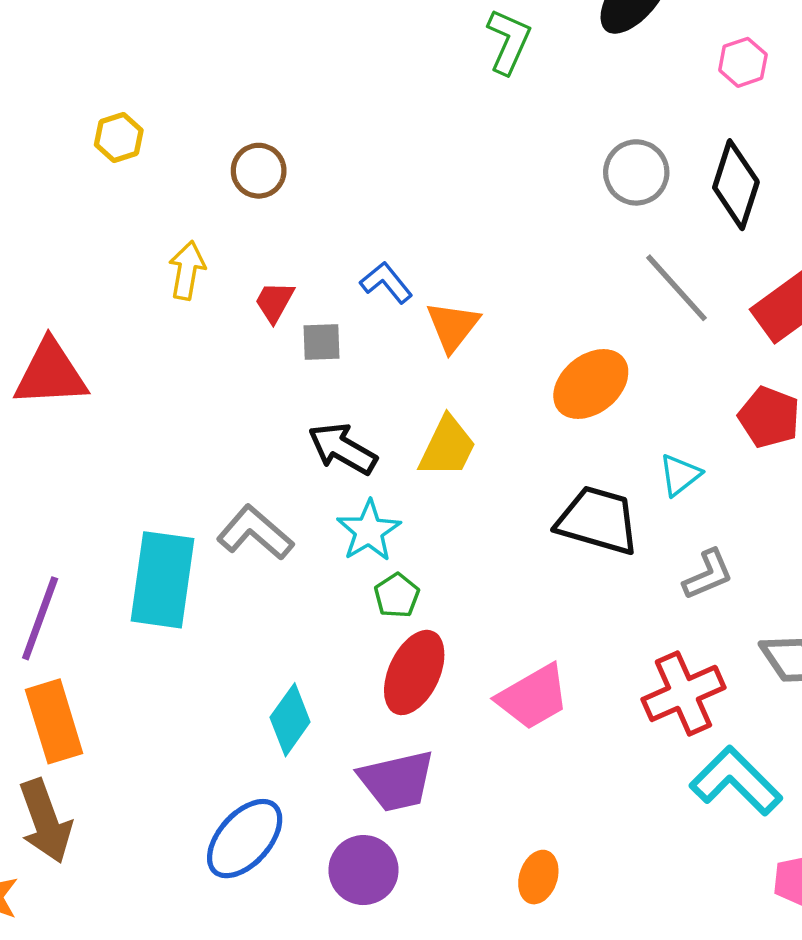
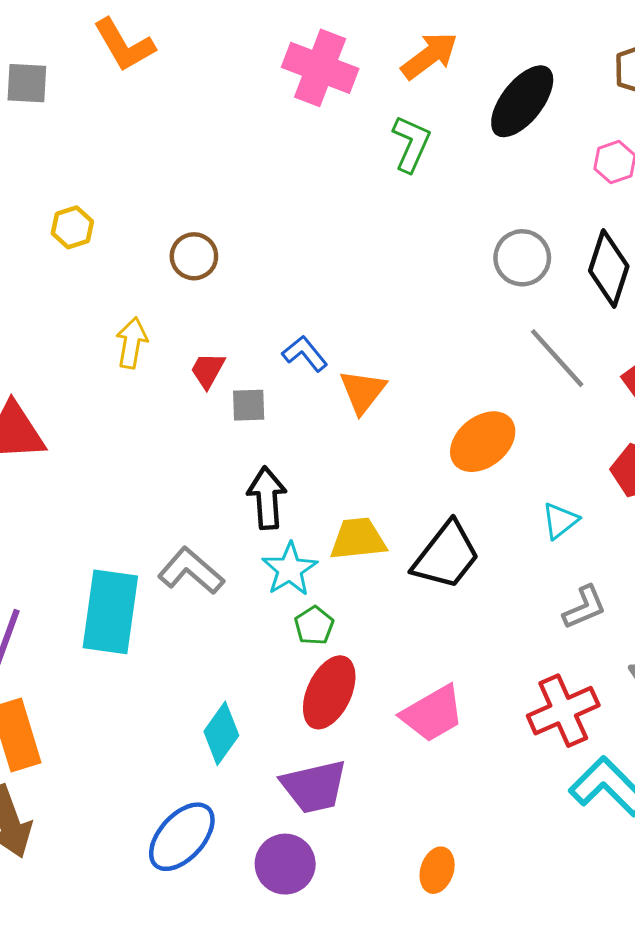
yellow trapezoid: (447, 447) -> (358, 539), moved, turned -122
black arrow: (343, 449) -> (267, 498), turned 56
black trapezoid: (598, 520) -> (446, 556), moved, turned 112

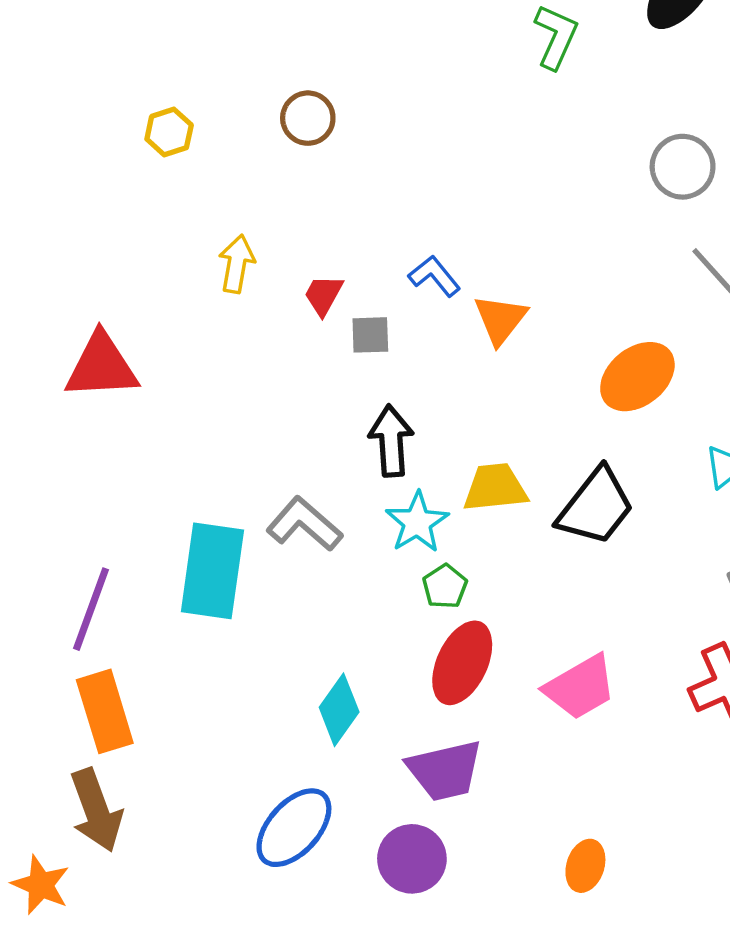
brown circle: (194, 256) -> (308, 118), moved

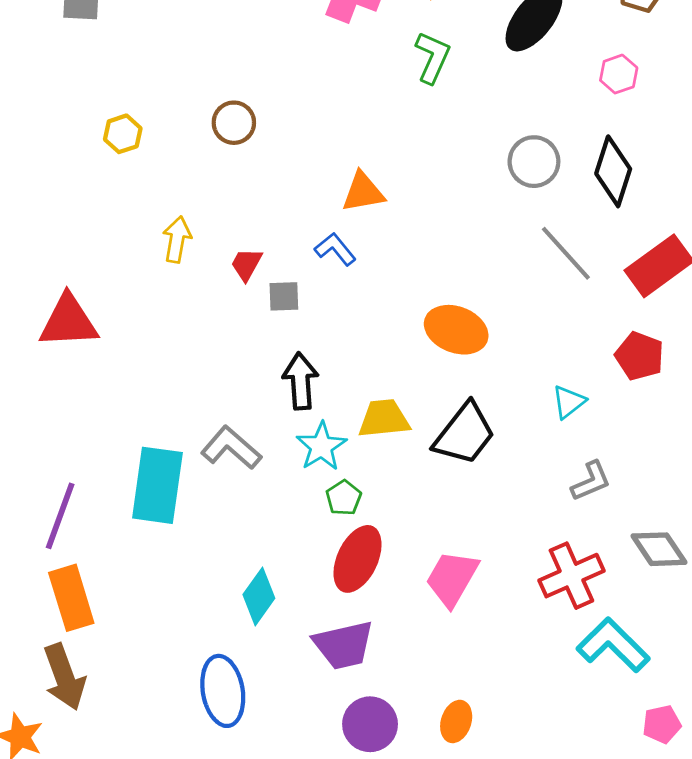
orange triangle: (500, 319) -> (363, 192), moved, turned 42
orange ellipse: (637, 377) -> (456, 330), moved, turned 60
pink trapezoid: (580, 687) -> (452, 578), turned 150
blue ellipse: (294, 828) -> (223, 691), turned -52
purple circle: (412, 859) -> (370, 724), moved

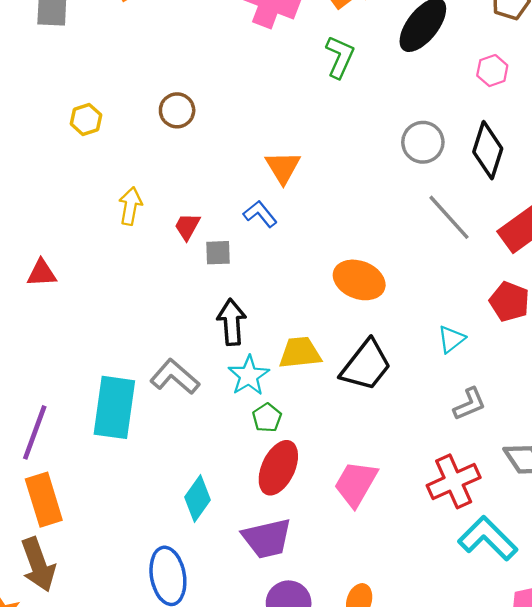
orange triangle: (363, 192) -> (283, 167), turned -51
red triangle: (69, 321) -> (42, 273), size x0.6

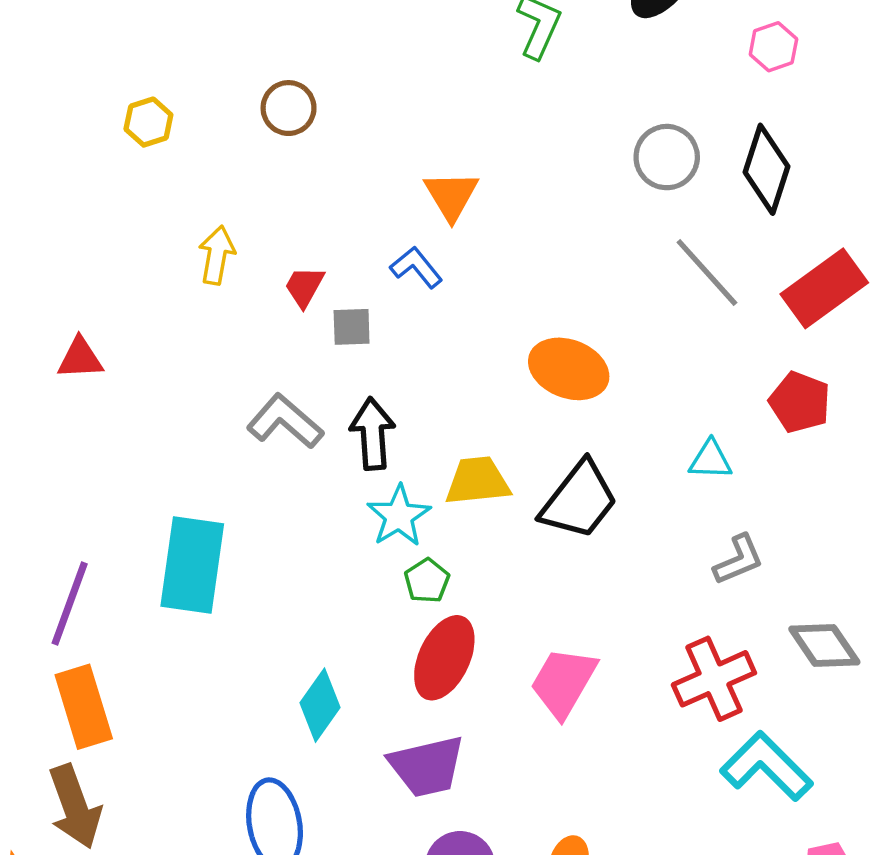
cyan triangle: (451, 339) -> (710, 460), turned 40
gray L-shape: (175, 377) -> (285, 421), moved

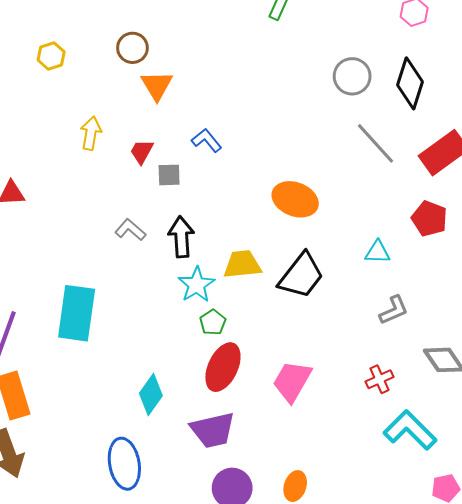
orange triangle: (451, 196) -> (157, 85), moved
gray L-shape: (285, 421) -> (130, 230), size x0.7
red cross: (714, 679) -> (380, 379), size x0.6

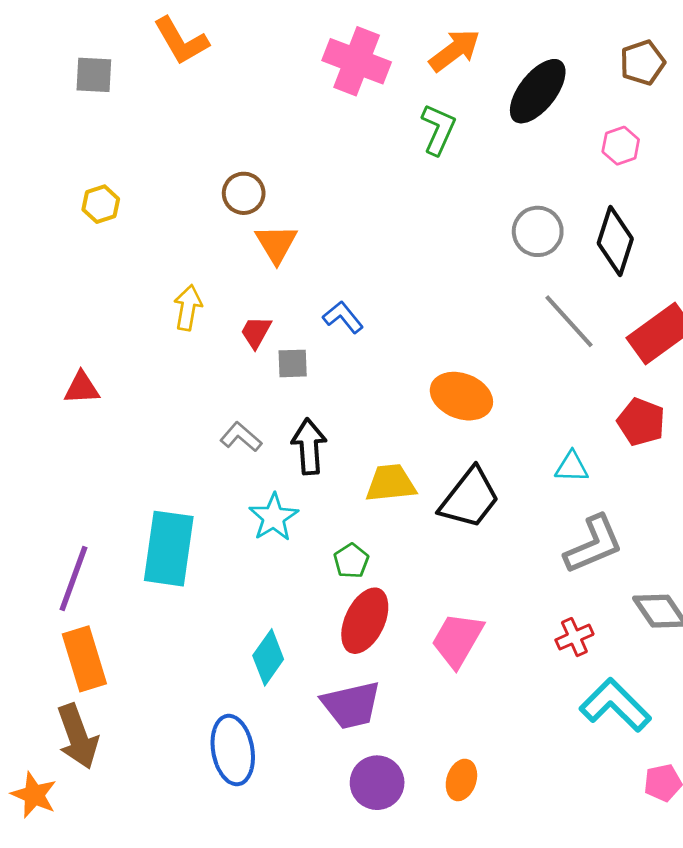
yellow hexagon: (51, 56) -> (101, 204), moved
cyan star: (197, 285) -> (274, 517), moved
gray L-shape: (394, 310) -> (593, 544), size x1.5

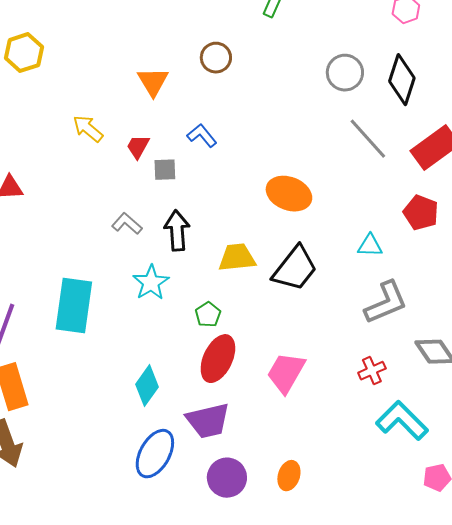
brown circle: (244, 193) -> (216, 58), moved
yellow hexagon: (101, 204) -> (24, 53), size x1.4
yellow arrow: (188, 308) -> (88, 129), turned -60
blue ellipse: (233, 750) -> (155, 454), moved, turned 39

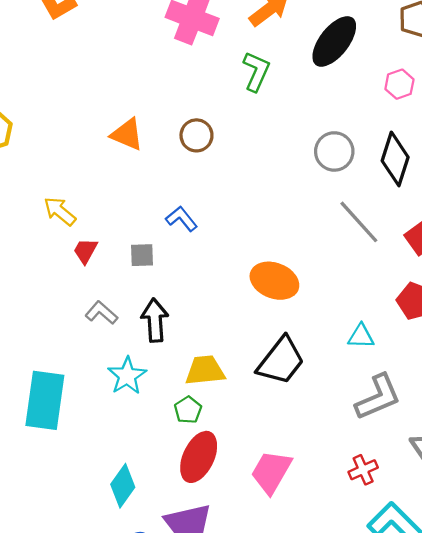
orange triangle: (153, 82) -> (127, 134), moved, turned -36
red trapezoid: (138, 147) -> (85, 251), moved
yellow trapezoid: (237, 258) -> (205, 370), moved

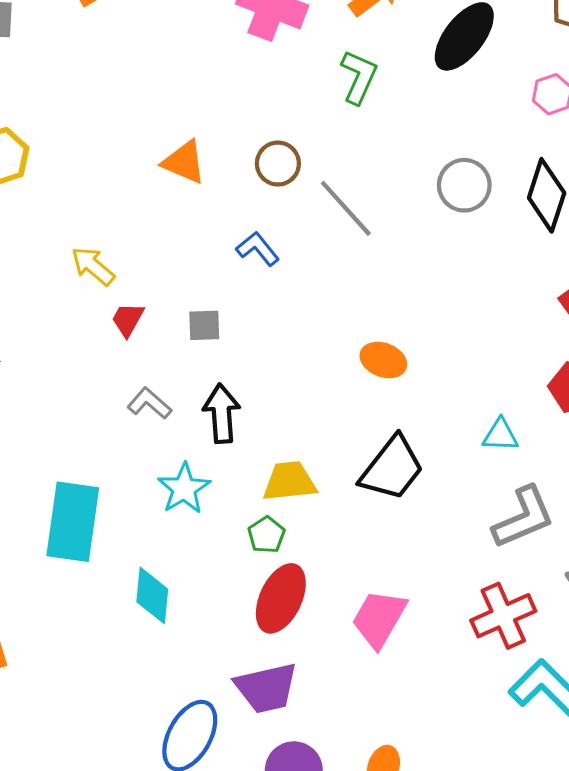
blue L-shape: (182, 219) -> (258, 249), moved
gray line: (359, 222) -> (346, 208), moved
orange ellipse: (274, 281) -> (383, 360), size x0.7
red cross: (363, 470) -> (503, 616), size x1.6
cyan diamond: (123, 486) -> (152, 595), moved, turned -30

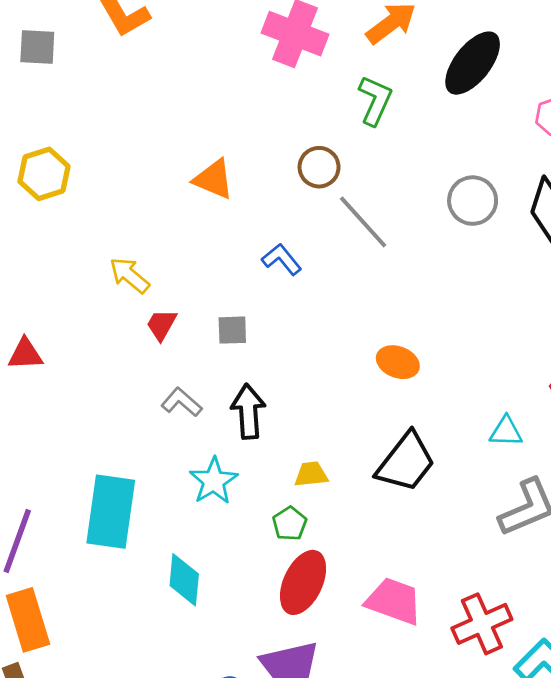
brown circle: (278, 164) -> (319, 167), moved
yellow trapezoid: (289, 481) -> (311, 474), size x0.7
red cross: (503, 616) -> (482, 624), moved
pink trapezoid: (379, 619) -> (394, 601), turned 80

